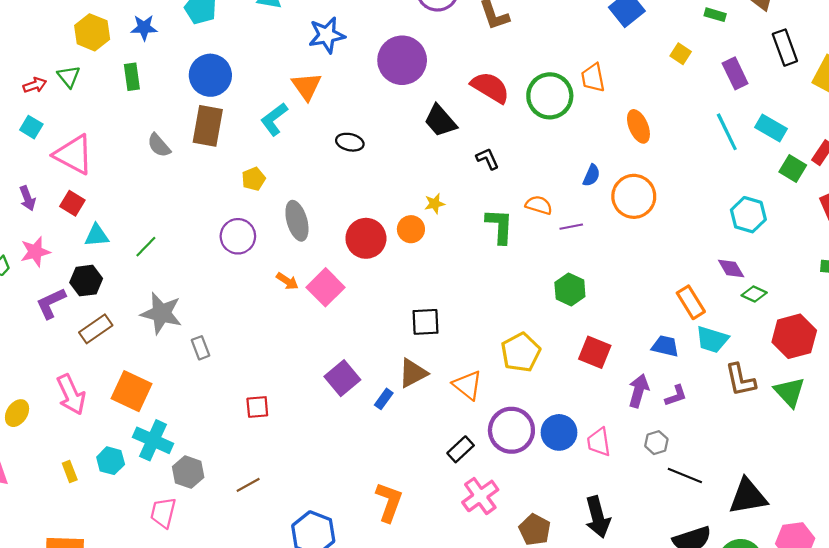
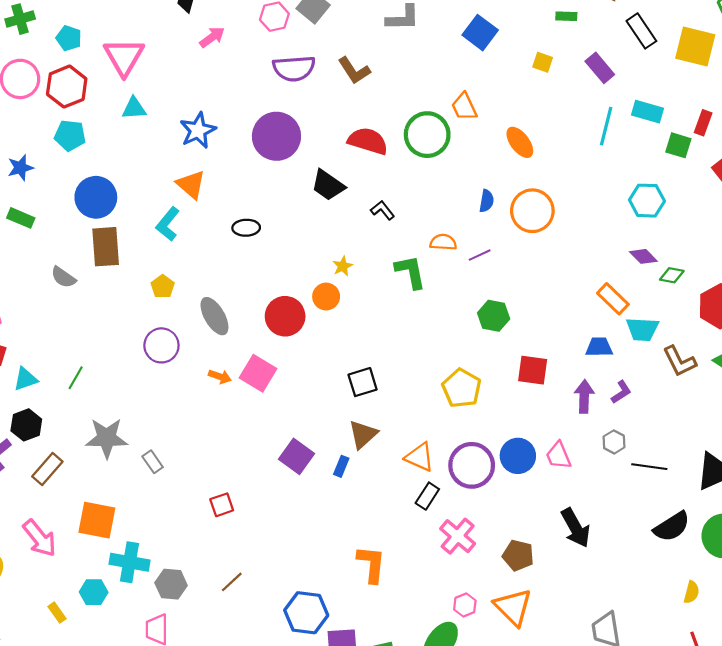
green rectangle: (132, 77) -> (21, 218), turned -45
cyan line: (727, 132) -> (606, 126), turned 54
orange triangle: (468, 385) -> (420, 457), moved

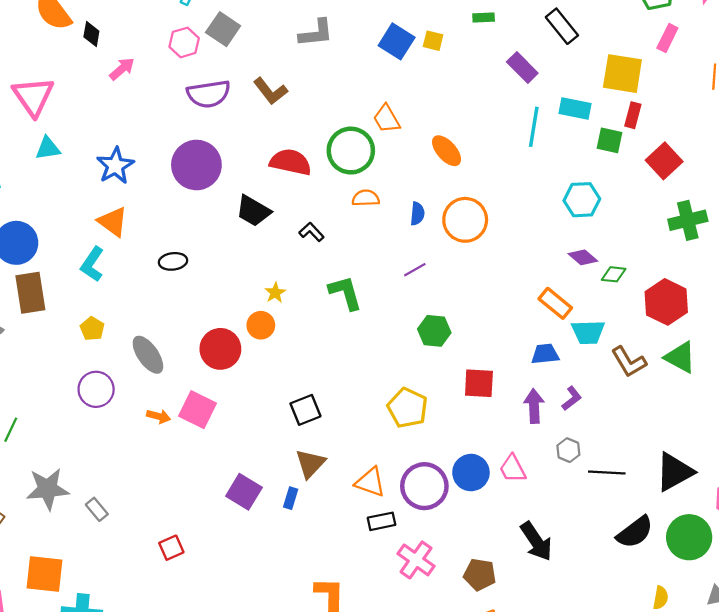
yellow square: (695, 46) -> (622, 74), moved
yellow square: (543, 62) -> (433, 41), moved
orange semicircle: (443, 242) -> (366, 198), moved
black rectangle: (427, 496) -> (381, 521), turned 50

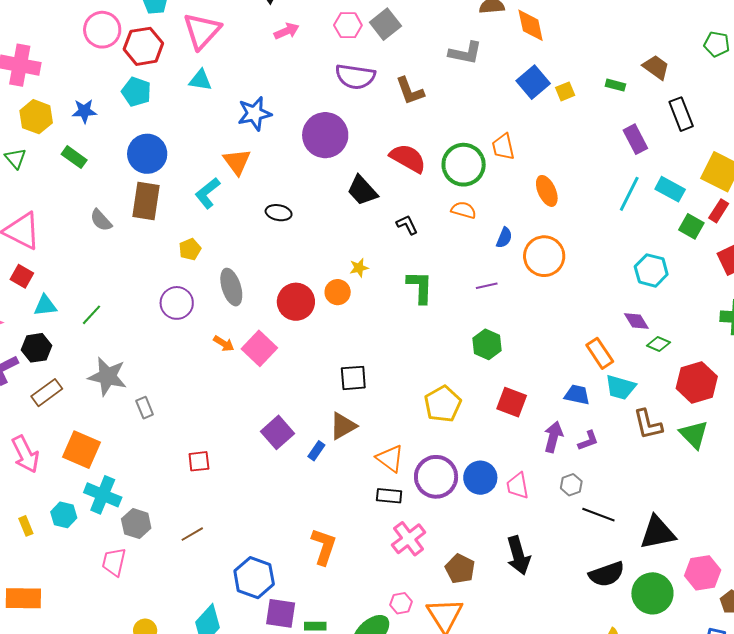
yellow square: (433, 41) -> (565, 91), turned 36

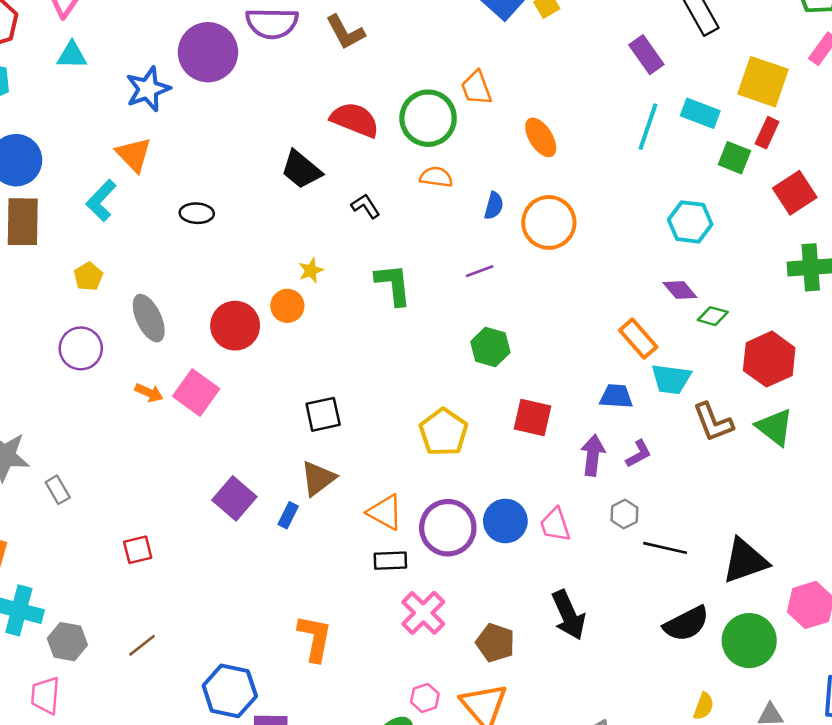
purple circle: (325, 135) -> (208, 52), moved

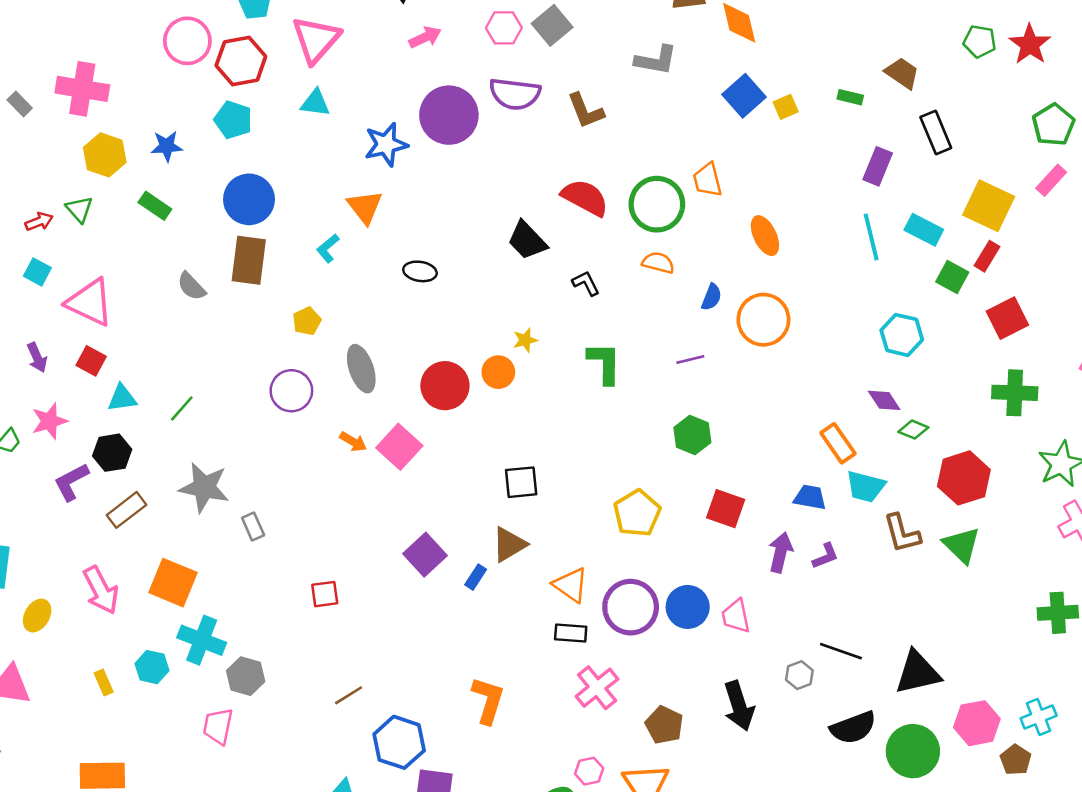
purple rectangle: (646, 55) -> (878, 166), turned 51
cyan line: (648, 127) -> (871, 237), turned -39
cyan L-shape: (101, 200) -> (328, 248), size x0.7
gray hexagon: (624, 514) -> (799, 675), moved
brown line: (142, 645) -> (349, 695), moved

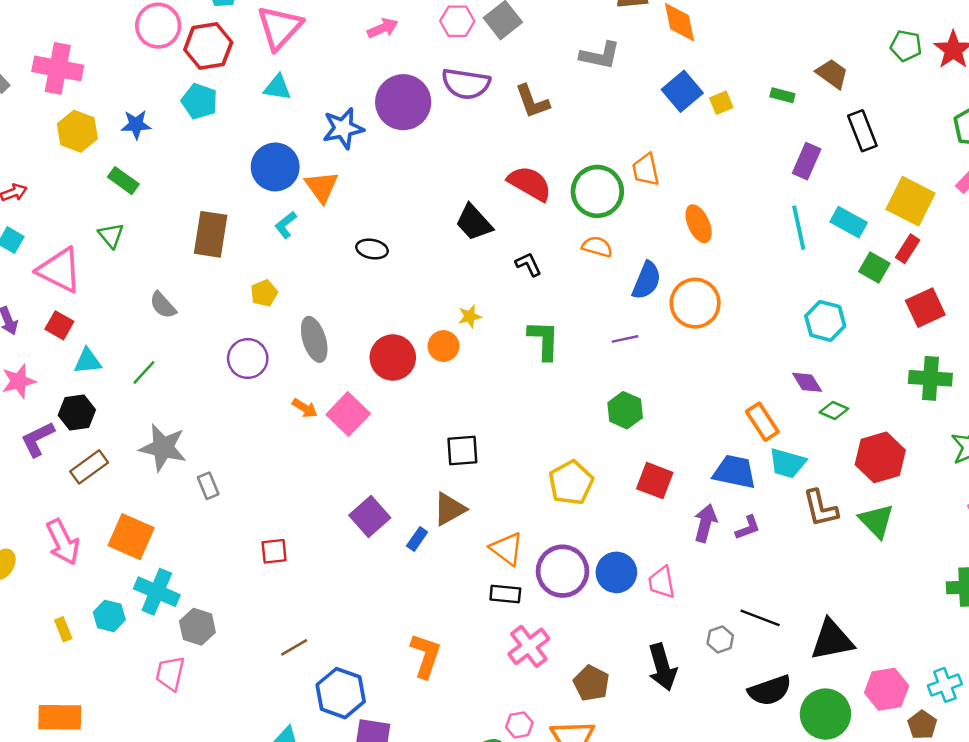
blue circle: (249, 199) -> (275, 167), moved
green triangle: (79, 209) -> (111, 235), moved
gray semicircle: (191, 286) -> (163, 305), moved
blue semicircle: (711, 297) -> (647, 280), size x1.5
blue trapezoid: (810, 497) -> (735, 472), size x1.4

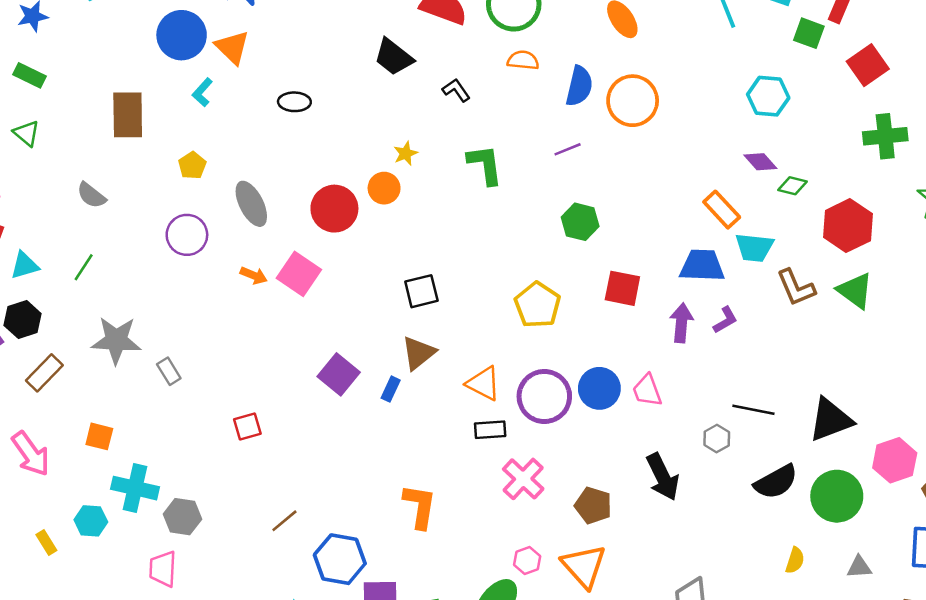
orange square: (131, 537) -> (99, 436), size x0.6

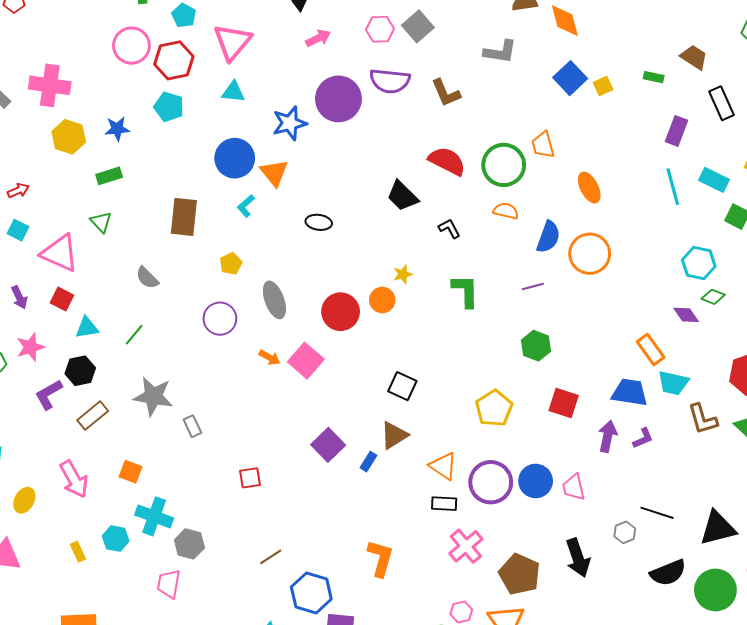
green rectangle: (30, 75) -> (109, 176), turned -50
green diamond: (793, 186) -> (713, 297), moved
black square: (421, 291) -> (402, 386), turned 32
brown pentagon: (593, 506) -> (519, 574), size x1.4

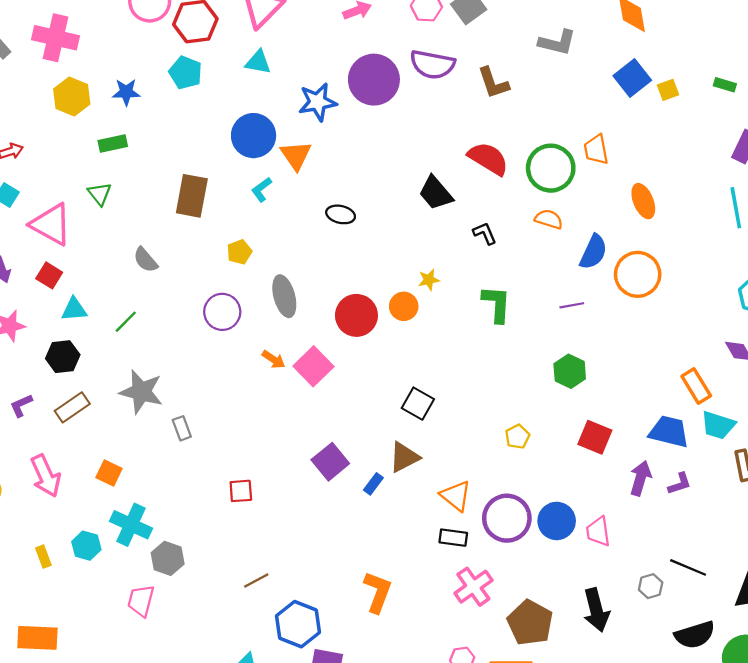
purple L-shape: (49, 394) -> (21, 405), moved, size x0.7
yellow pentagon: (494, 408) -> (517, 437), size x0.6

